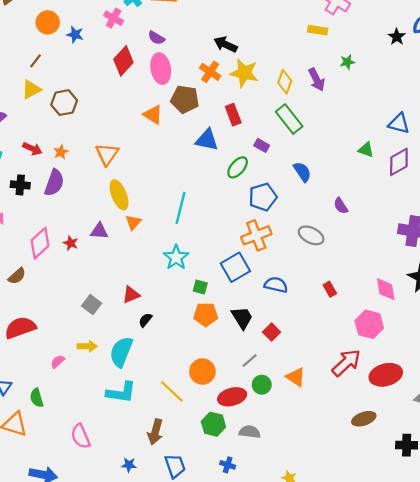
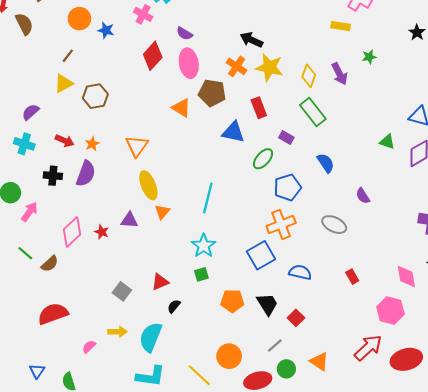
green square: (200, 287) -> (201, 274), moved, turned -32

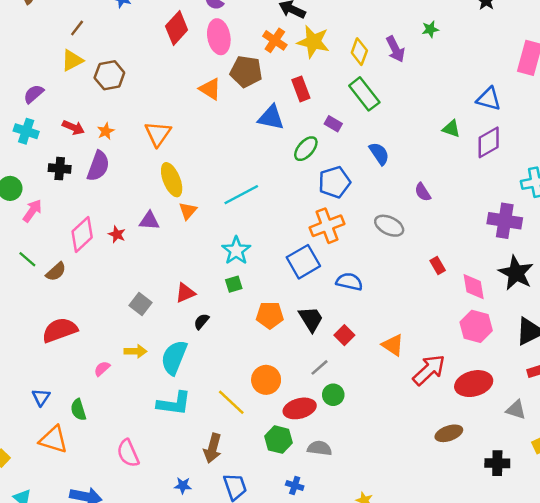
cyan line: (208, 198) -> (241, 195), turned 48
red rectangle: (352, 277) -> (438, 265), moved
pink hexagon: (390, 311) -> (476, 326), moved
orange triangle: (319, 361) -> (393, 345), moved

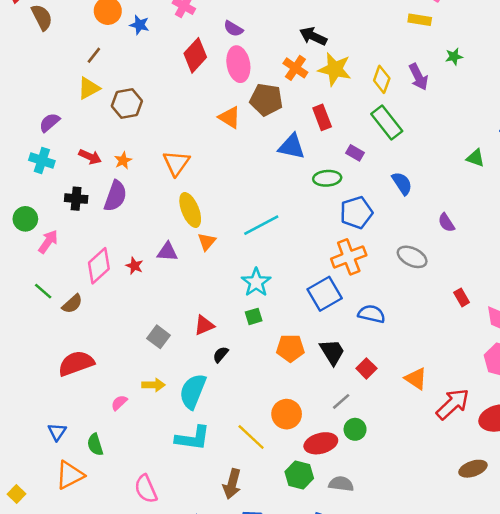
green ellipse: (306, 149) -> (327, 178), turned 45
orange triangle: (53, 440) -> (70, 475), turned -44

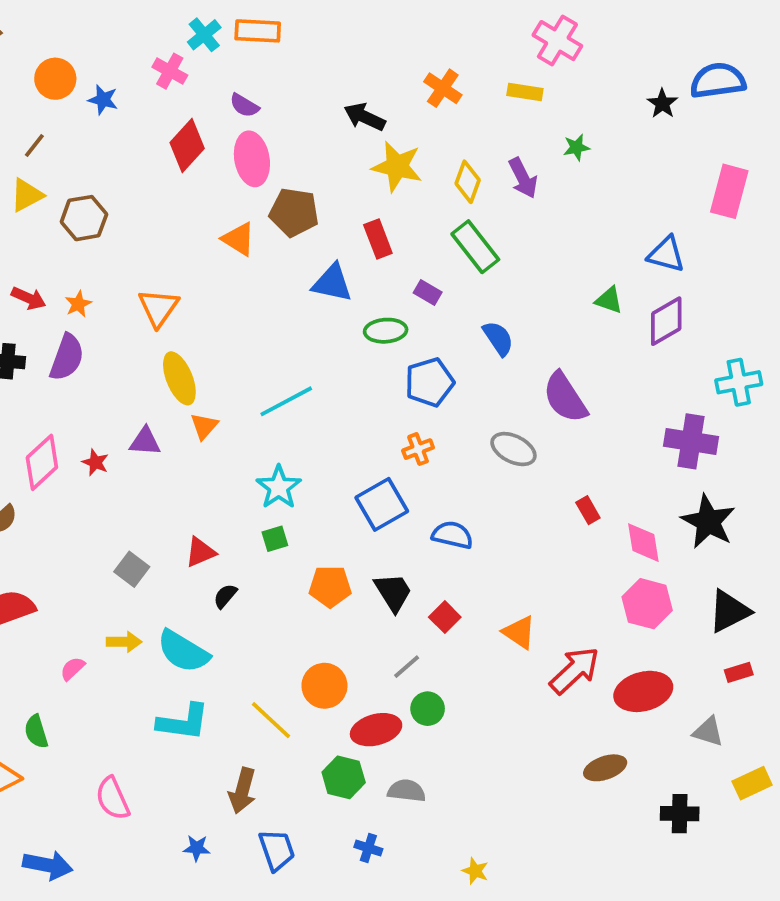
orange cross: (295, 68) -> (443, 88), moved
purple semicircle: (446, 223) -> (565, 397), size x1.8
orange cross: (349, 257) -> (418, 449), size x0.6
cyan semicircle: (193, 391) -> (183, 651), turned -81

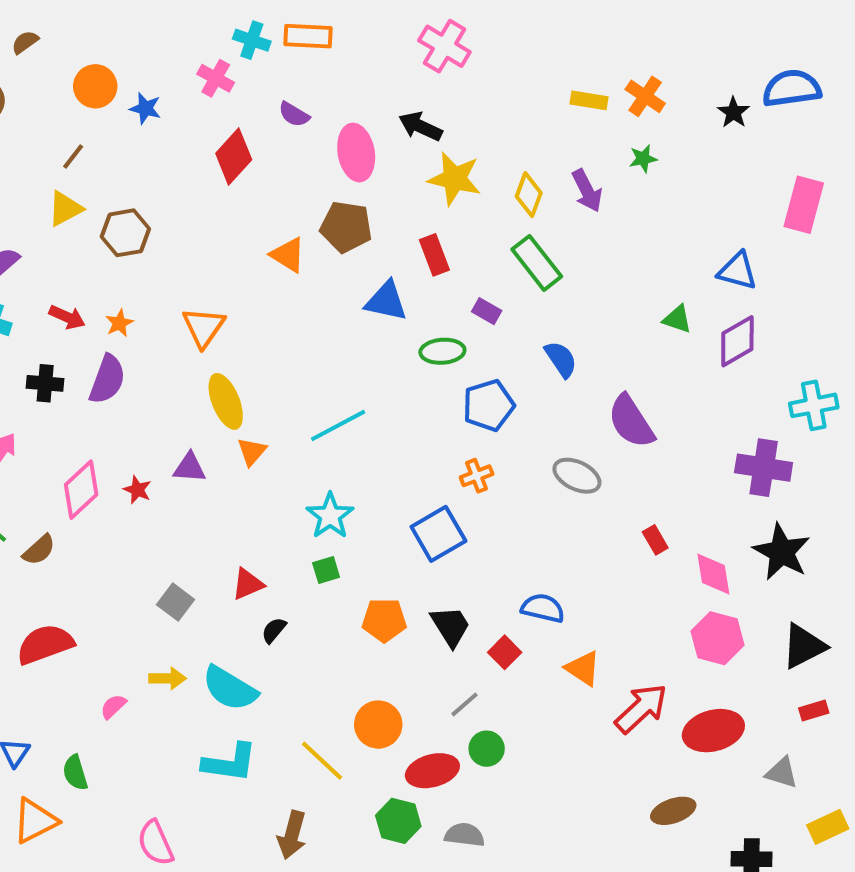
cyan cross: (204, 35) -> (252, 40), turned -32
pink cross: (557, 41) -> (444, 46), moved
orange cross: (443, 88) -> (645, 96), moved
pink ellipse: (252, 159) -> (356, 153), moved
blue semicircle: (452, 535) -> (543, 608), moved

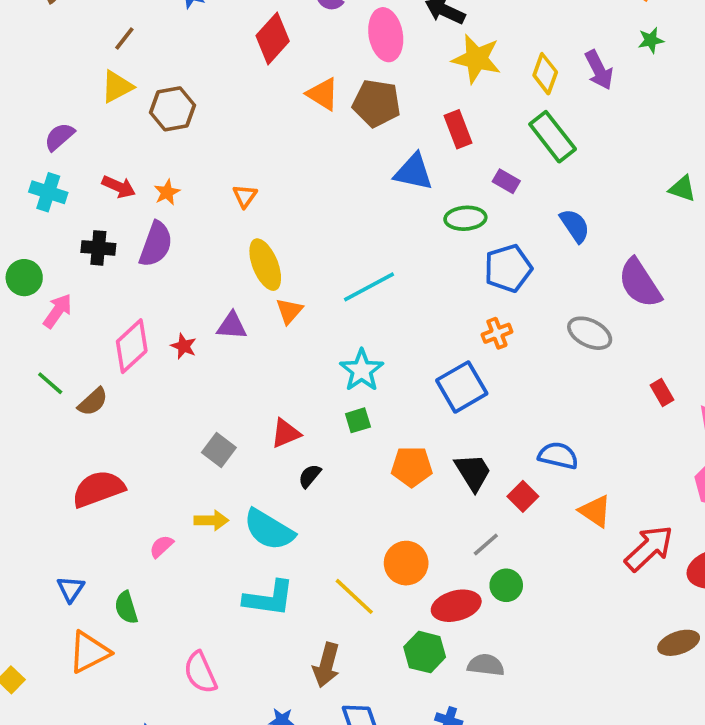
orange triangle: (288, 255) -> (323, 94), moved
orange triangle: (204, 327) -> (245, 196), size x0.6

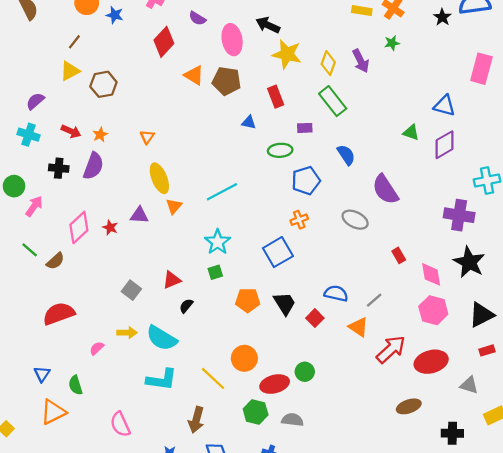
blue triangle: (414, 172) -> (249, 122), size x0.6
purple rectangle: (506, 181) -> (305, 128), turned -32
gray line: (486, 545) -> (374, 300), moved

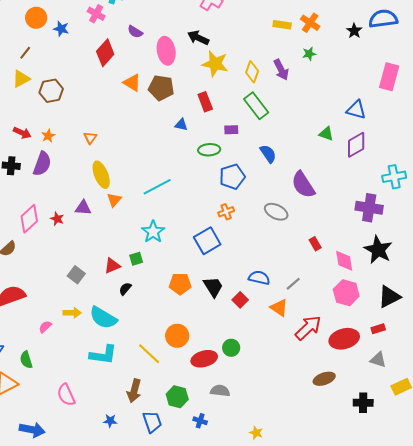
green square: (215, 272) -> (136, 259), moved
red rectangle: (487, 350) -> (378, 329), moved
green hexagon: (256, 412) -> (177, 397), moved

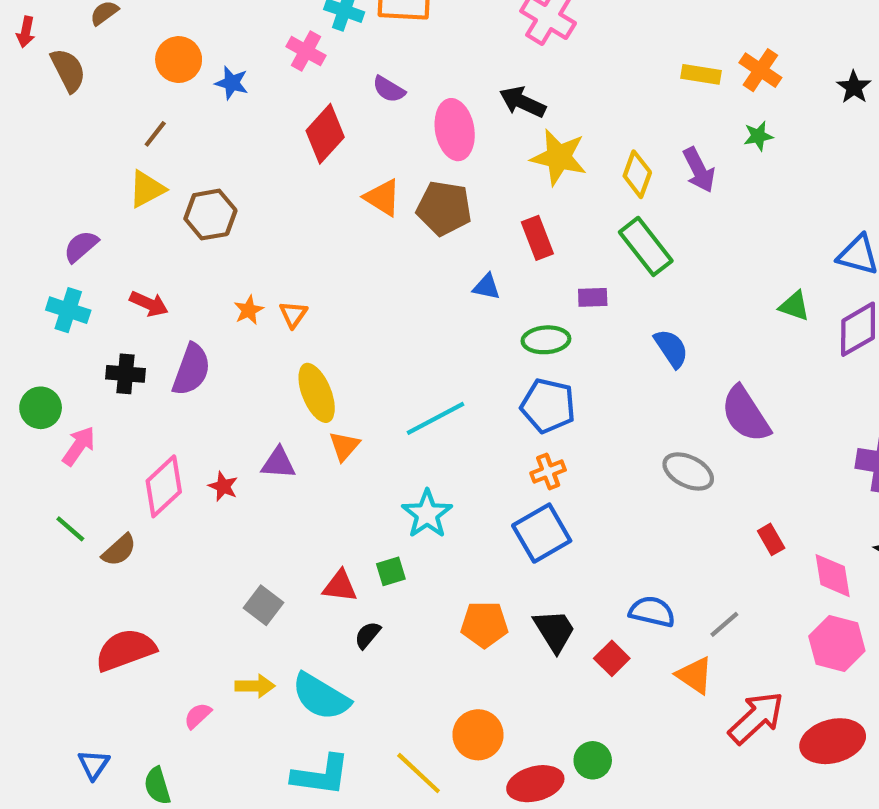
orange star: (48, 136) -> (249, 310), moved
blue pentagon: (232, 177) -> (548, 406), moved, turned 30
orange cross: (226, 212) -> (548, 471), moved
red triangle: (112, 266) -> (340, 586), turned 30

